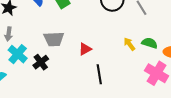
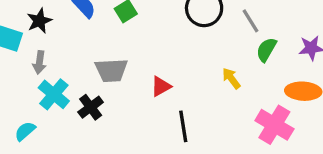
green semicircle: (150, 43) -> (266, 50), moved, turned -77

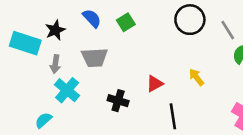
gray trapezoid: (111, 70) -> (94, 58), moved
yellow arrow: (231, 78) -> (196, 77), moved
black cross: (91, 107) -> (118, 101), moved, turned -36

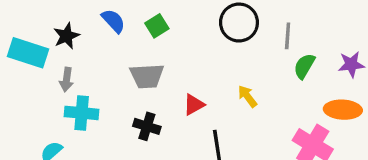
gray line: (228, 30) -> (288, 36), turned 36
gray trapezoid: (94, 58) -> (147, 76), moved
cyan cross: (67, 90) -> (82, 113), turned -35

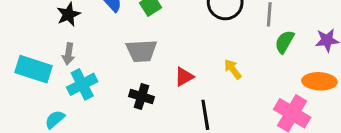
cyan rectangle: (28, 53) -> (33, 69), moved
cyan cross: (82, 113) -> (82, 84), turned -32

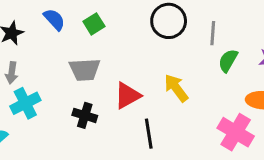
yellow arrow: (233, 69) -> (176, 88), size x1.4
red triangle: (184, 77) -> (127, 96), size x1.4

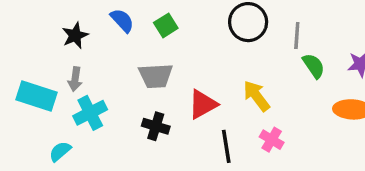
green semicircle: (228, 61) -> (314, 66), turned 115
pink cross: (236, 132) -> (272, 140), moved, size x0.6

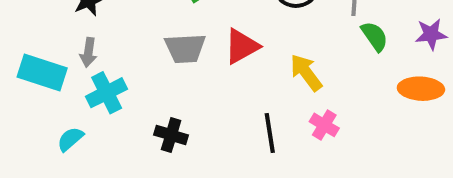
red triangle: (203, 104) -> (242, 46), moved
black cross: (156, 126) -> (171, 135), moved

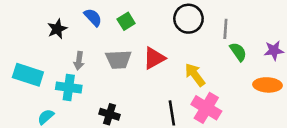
gray arrow: (88, 52) -> (79, 61), moved
cyan cross: (107, 93) -> (69, 87), turned 35
pink cross: (324, 125) -> (206, 108), size x1.6

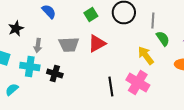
green square: (126, 21) -> (91, 14), moved
black star: (57, 29) -> (16, 28), moved
yellow arrow: (195, 75) -> (146, 56), moved
black cross: (109, 114) -> (55, 74), moved

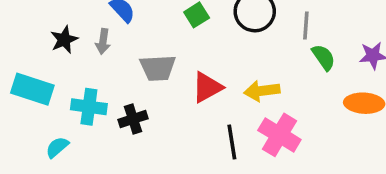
red triangle: (97, 44) -> (207, 87), moved
gray arrow: (38, 46) -> (103, 41), moved
yellow arrow: (146, 56) -> (262, 91), moved, turned -60
black cross: (55, 74) -> (133, 119), turned -35

